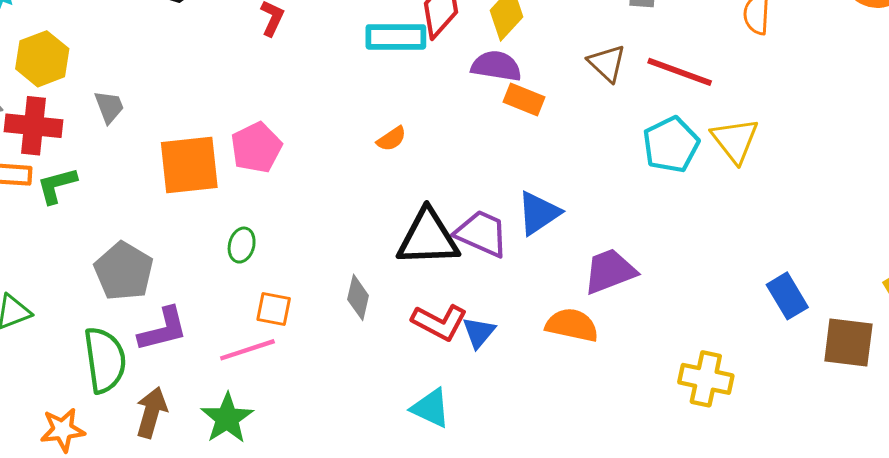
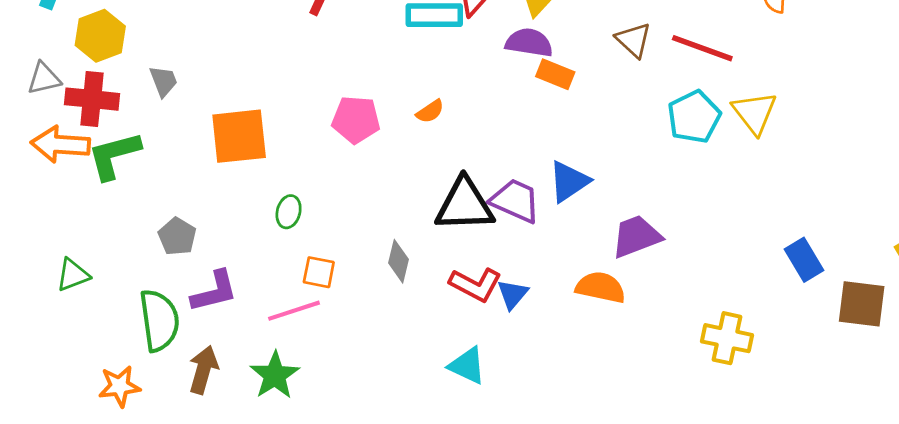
pink pentagon: (256, 148) -> (356, 120), moved, turned 30
green L-shape: (57, 185) -> (114, 155), size x1.4
gray pentagon: (124, 271) -> (177, 236), size x0.7

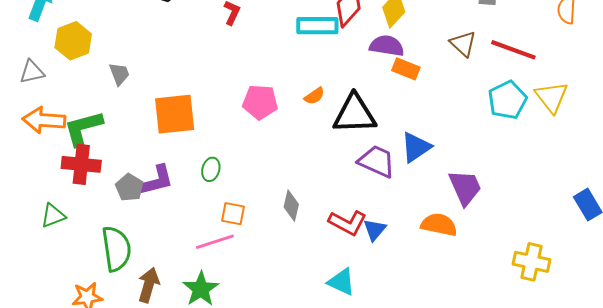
red cross: (92, 99) -> (81, 164), moved
black triangle: (464, 205) -> (355, 114), moved
purple trapezoid: (636, 236) -> (465, 187), turned 87
purple L-shape: (214, 291) -> (157, 180), moved

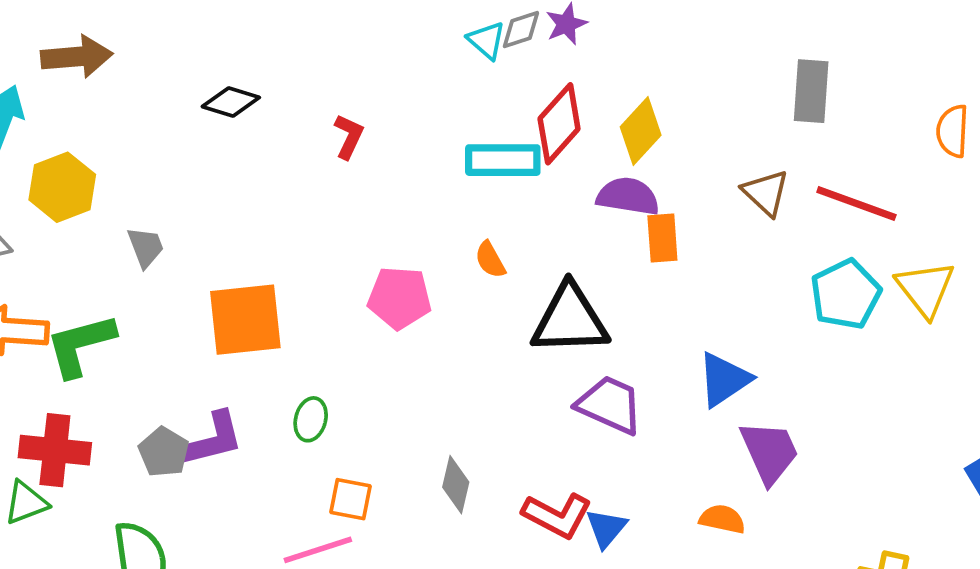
orange rectangle: (406, 69) -> (662, 238), turned 64
orange semicircle: (314, 96) -> (490, 260), moved, turned 95
blue triangle: (416, 147) -> (724, 379), moved
red cross: (81, 164) -> (55, 450), moved
orange semicircle: (439, 225) -> (722, 519), size x0.7

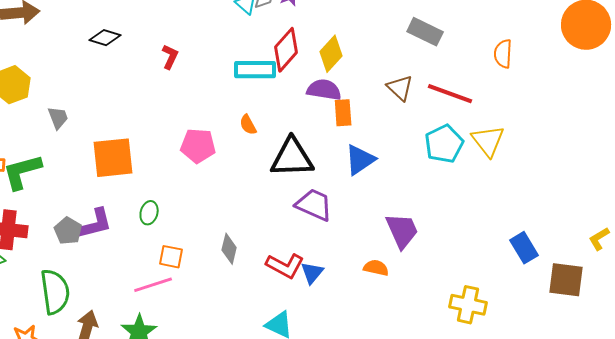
gray rectangle: (811, 91) -> (425, 32), turned -68
blue triangle: (724, 379) -> (360, 160), moved

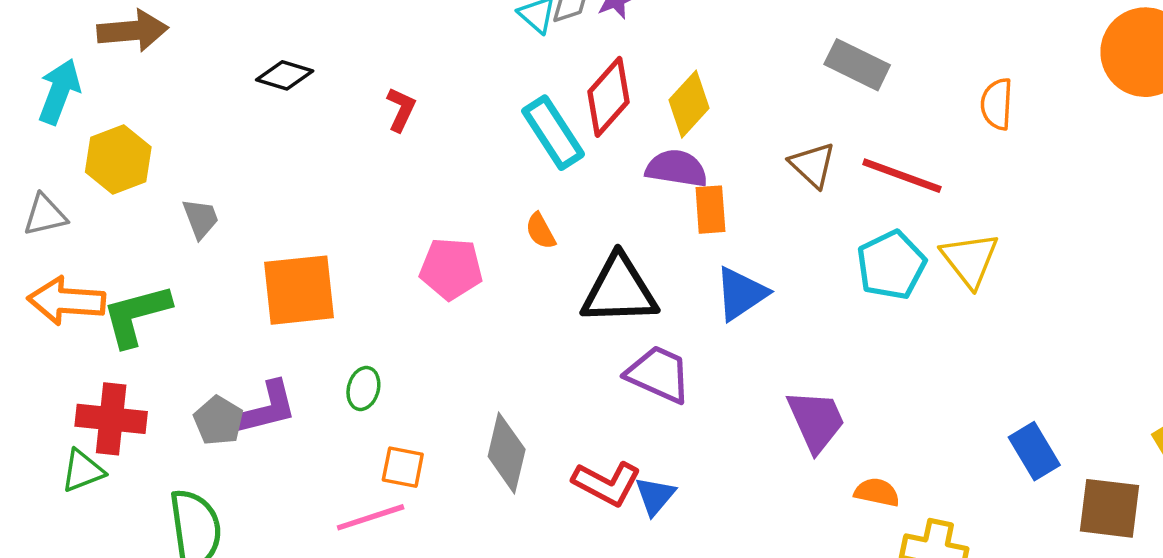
cyan rectangle: (255, 70) -> (553, 133), turned 57
gray diamond: (229, 249) -> (507, 453), size x1.4
orange semicircle: (376, 268) -> (877, 492), moved

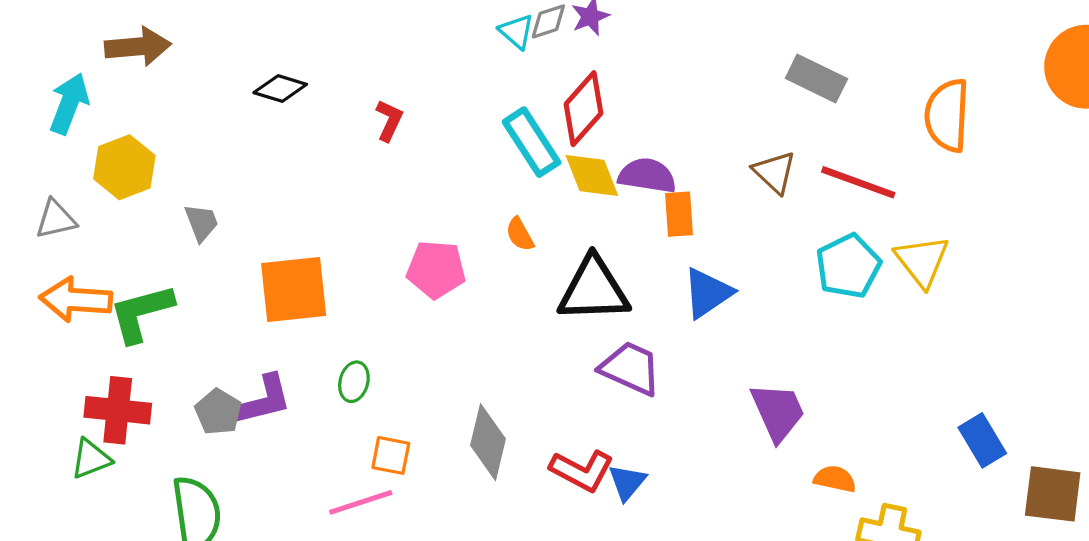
yellow diamond: (689, 104) -> (592, 176), moved, turned -64
orange semicircle: (997, 104) -> (947, 115), size x1.5

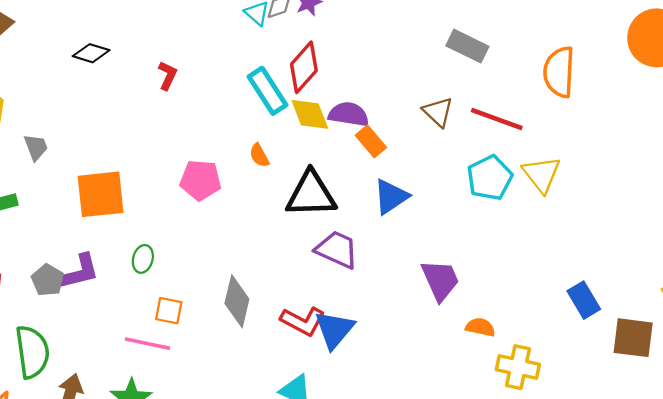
orange rectangle: (679, 214) -> (371, 141), turned -36
blue triangle: (627, 482) -> (335, 329), size x1.5
pink line: (361, 502) -> (148, 344), turned 30

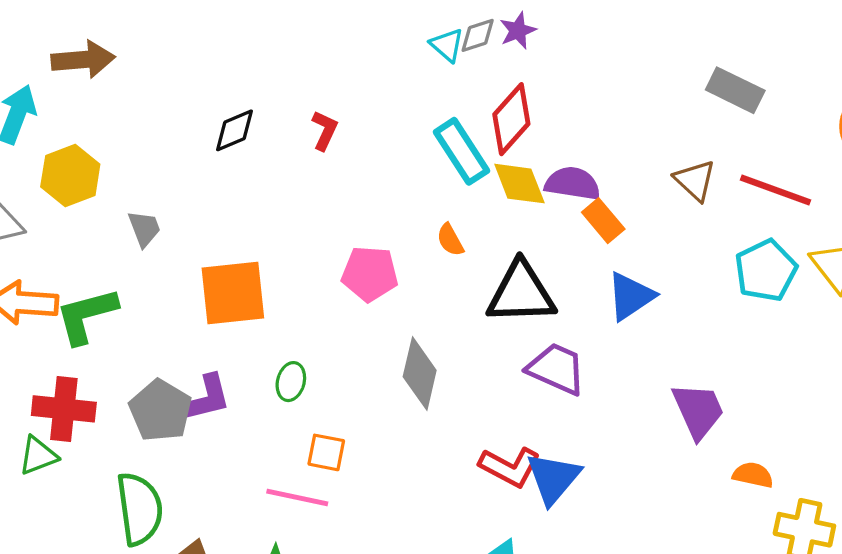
black diamond: (91, 53) -> (234, 130), moved, turned -40
gray pentagon: (48, 280) -> (160, 411), size x1.4
gray diamond: (237, 301) -> (420, 374), moved

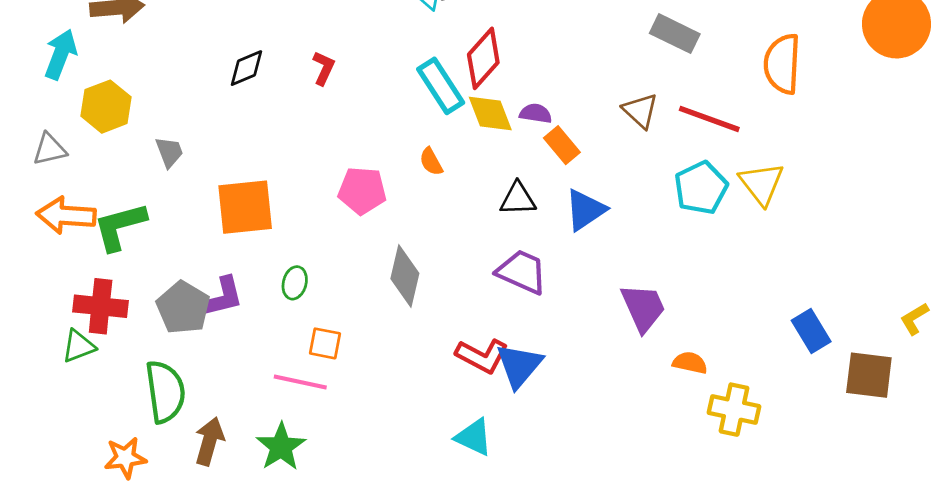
purple semicircle: (573, 184) -> (536, 113), size x0.7
black triangle: (521, 293) -> (518, 199), moved, size x0.6

